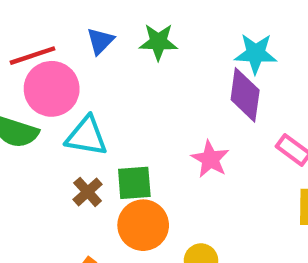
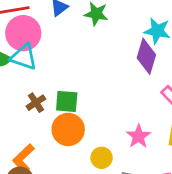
cyan triangle: (87, 136) -> (24, 57), moved
pink star: (210, 159) -> (138, 136), moved

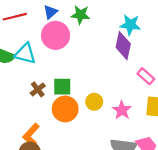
pink circle: (23, 33) -> (56, 35), moved
yellow circle: (102, 158) -> (94, 102), moved

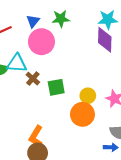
brown cross: (38, 89) -> (33, 79), moved
orange circle: (65, 109) -> (82, 114), moved

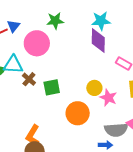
blue triangle: (33, 21) -> (13, 26), moved
yellow circle: (88, 96) -> (94, 88), moved

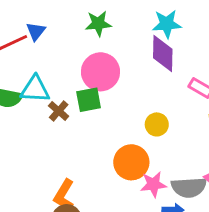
pink circle: (37, 43) -> (100, 72), moved
green square: (52, 87) -> (89, 100), moved
pink star: (108, 98) -> (153, 184), moved, turned -30

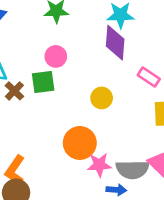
pink circle: (100, 72) -> (56, 56), size x0.6
yellow circle: (157, 124) -> (102, 98), moved

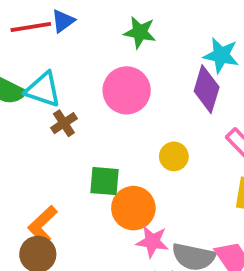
pink circle: (56, 56) -> (127, 90), size x1.6
green square: (43, 82) -> (105, 181), moved

